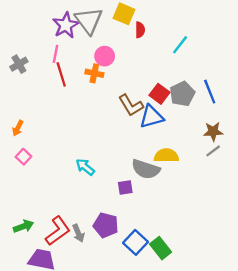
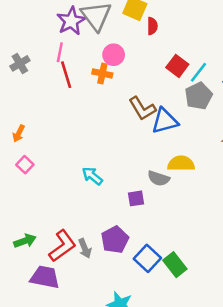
cyan line: (180, 45) -> (199, 72), moved
red square: (159, 94) -> (177, 66), moved
gray semicircle: (146, 169) -> (159, 178), size x0.7
purple pentagon: (106, 225) -> (115, 240), turned 30

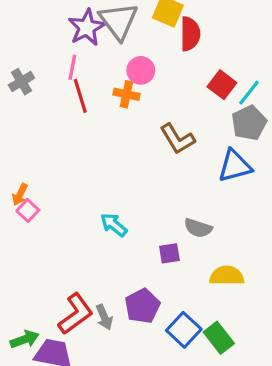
red semicircle: (152, 26) -> (190, 34), size x1.5
blue triangle: (165, 121) -> (235, 166), moved
orange arrow: (19, 133) -> (20, 195), moved
yellow semicircle: (181, 163) -> (227, 276), moved
green arrow: (25, 241) -> (25, 339), moved

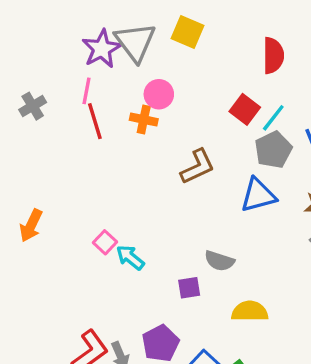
red semicircle: (190, 34) -> (273, 56), moved
brown L-shape: (177, 139) -> (198, 167), turned -84
orange arrow: (20, 195) -> (31, 226), size x1.4
pink square: (28, 210) -> (105, 242), moved

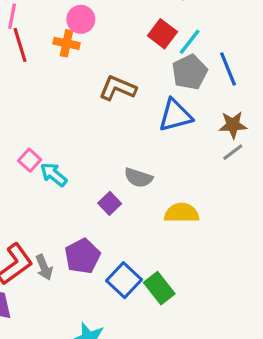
brown L-shape: (198, 167) -> (118, 88), turned -132
purple square: (189, 288) -> (110, 203), turned -35
yellow semicircle: (250, 311) -> (182, 213), moved

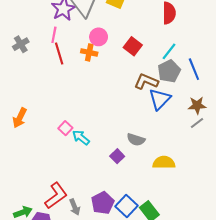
red square: (162, 34) -> (133, 46), moved
brown L-shape: (118, 88) -> (146, 82), moved
blue triangle: (175, 115) -> (160, 99), turned -30
purple pentagon: (82, 256) -> (103, 203), moved
gray arrow: (44, 267) -> (75, 207), moved

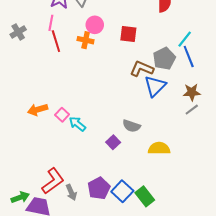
red square: (133, 46) -> (128, 34), turned -30
cyan line: (169, 51) -> (185, 39), moved
orange arrow: (20, 118) -> (38, 110), moved, turned 48

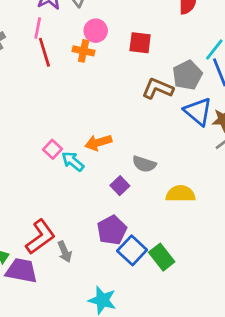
blue triangle: (155, 86) -> (198, 112), moved, turned -35
orange arrow: (38, 110) -> (98, 143), moved
purple pentagon: (99, 188) -> (112, 230), moved

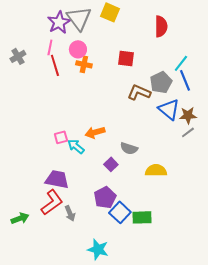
pink circle: (96, 31) -> (78, 49), moved
pink square: (53, 149) -> (61, 137), turned 32
green rectangle: (162, 257) -> (142, 217), turned -54
purple trapezoid: (22, 271) -> (57, 179), moved

